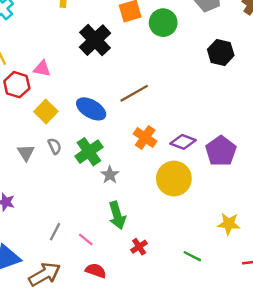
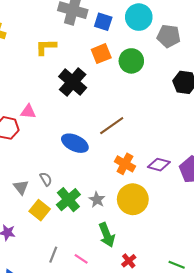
yellow square: (46, 111) -> (40, 210), moved
green cross: (89, 152) -> (68, 200), moved
yellow circle: (174, 179) -> (133, 199), moved

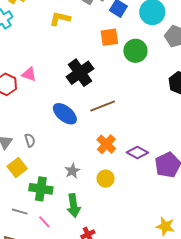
black cross: (73, 82) -> (80, 73), moved
yellow circle: (133, 199) -> (106, 179), size x0.6
green cross: (68, 200) -> (41, 189), moved, turned 35
gray line: (53, 255) -> (20, 212), turned 70

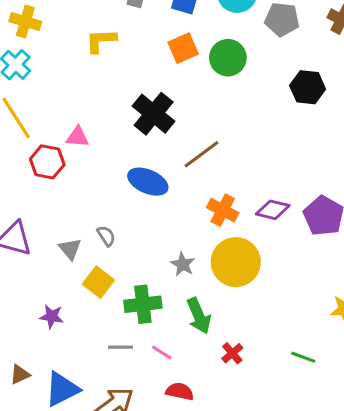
yellow circle: (106, 179) -> (236, 262), size x1.8

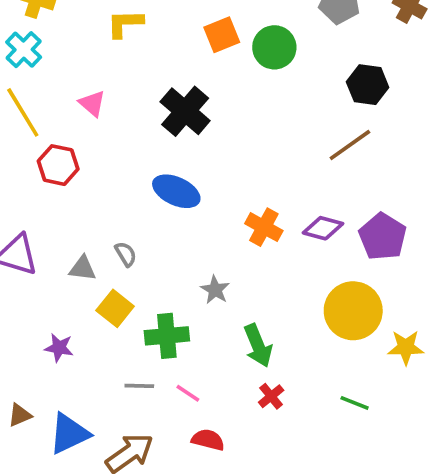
pink triangle: (78, 137) -> (92, 103), moved, turned 35
brown line: (201, 154) -> (350, 145), moved
gray triangle: (70, 249) -> (83, 268), turned -45
yellow circle: (236, 262) -> (353, 311), moved
green arrow: (199, 316) -> (258, 346), moved

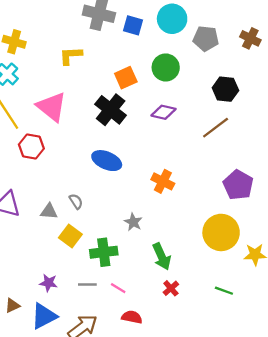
orange square: (222, 35) -> (126, 78), moved
pink triangle: (92, 103) -> (52, 107), size x1.8
purple diamond: (323, 228) -> (164, 112), moved
purple star: (59, 348) -> (49, 283), moved

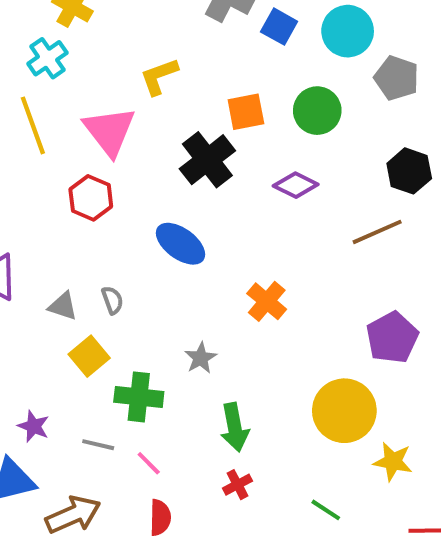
yellow L-shape: (71, 56) -> (159, 76), moved, turned -30
red hexagon: (31, 146) -> (91, 198), moved
red semicircle: (132, 317) -> (160, 518), turned 66

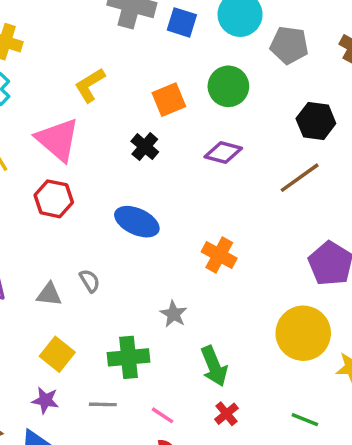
black cross: (207, 160) -> (145, 147), size x0.6
yellow square: (89, 356) -> (57, 354), moved
pink line: (149, 463) -> (163, 415), moved

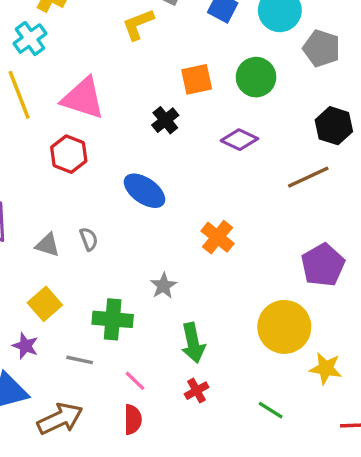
yellow L-shape: (90, 85) -> (138, 24), moved
pink triangle: (58, 140) -> (83, 98), turned -33

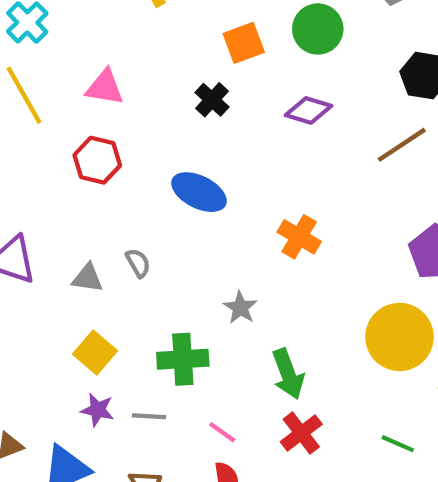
pink triangle: (83, 98) -> (105, 87), size x0.7
purple star: (25, 346) -> (98, 410), moved
red cross: (197, 391) -> (301, 433), size x1.4

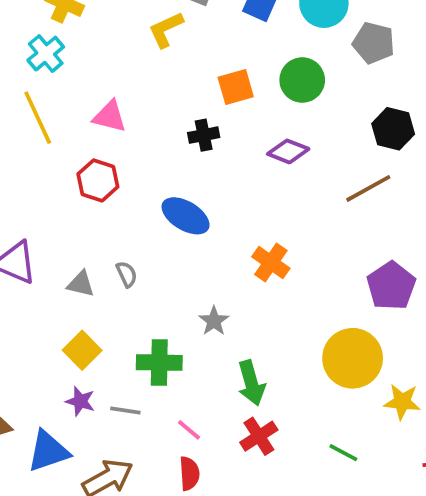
black cross: (212, 100) -> (204, 135), turned 32

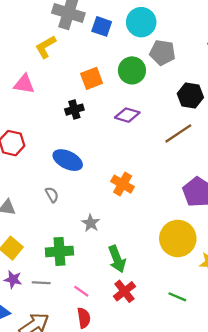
gray pentagon: (374, 43) -> (163, 53), moved
pink triangle: (110, 117) -> (24, 84), moved
gray semicircle: (127, 274) -> (52, 195), moved

